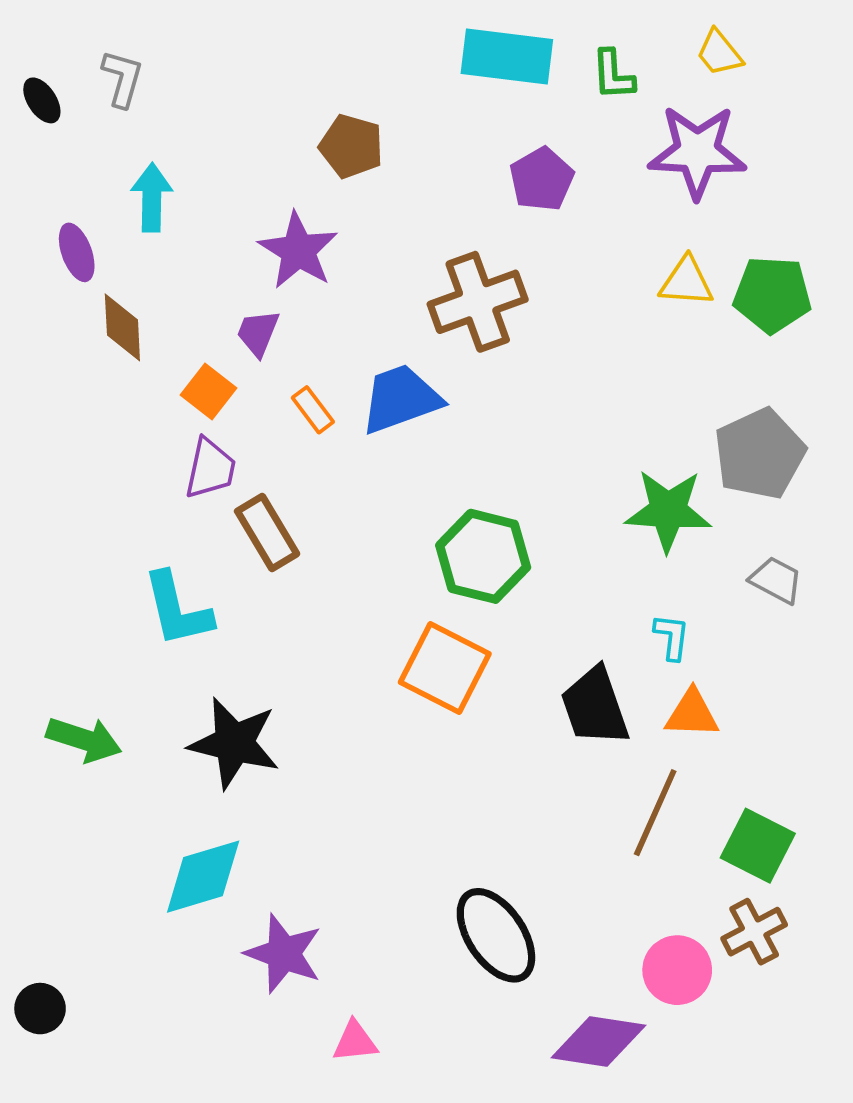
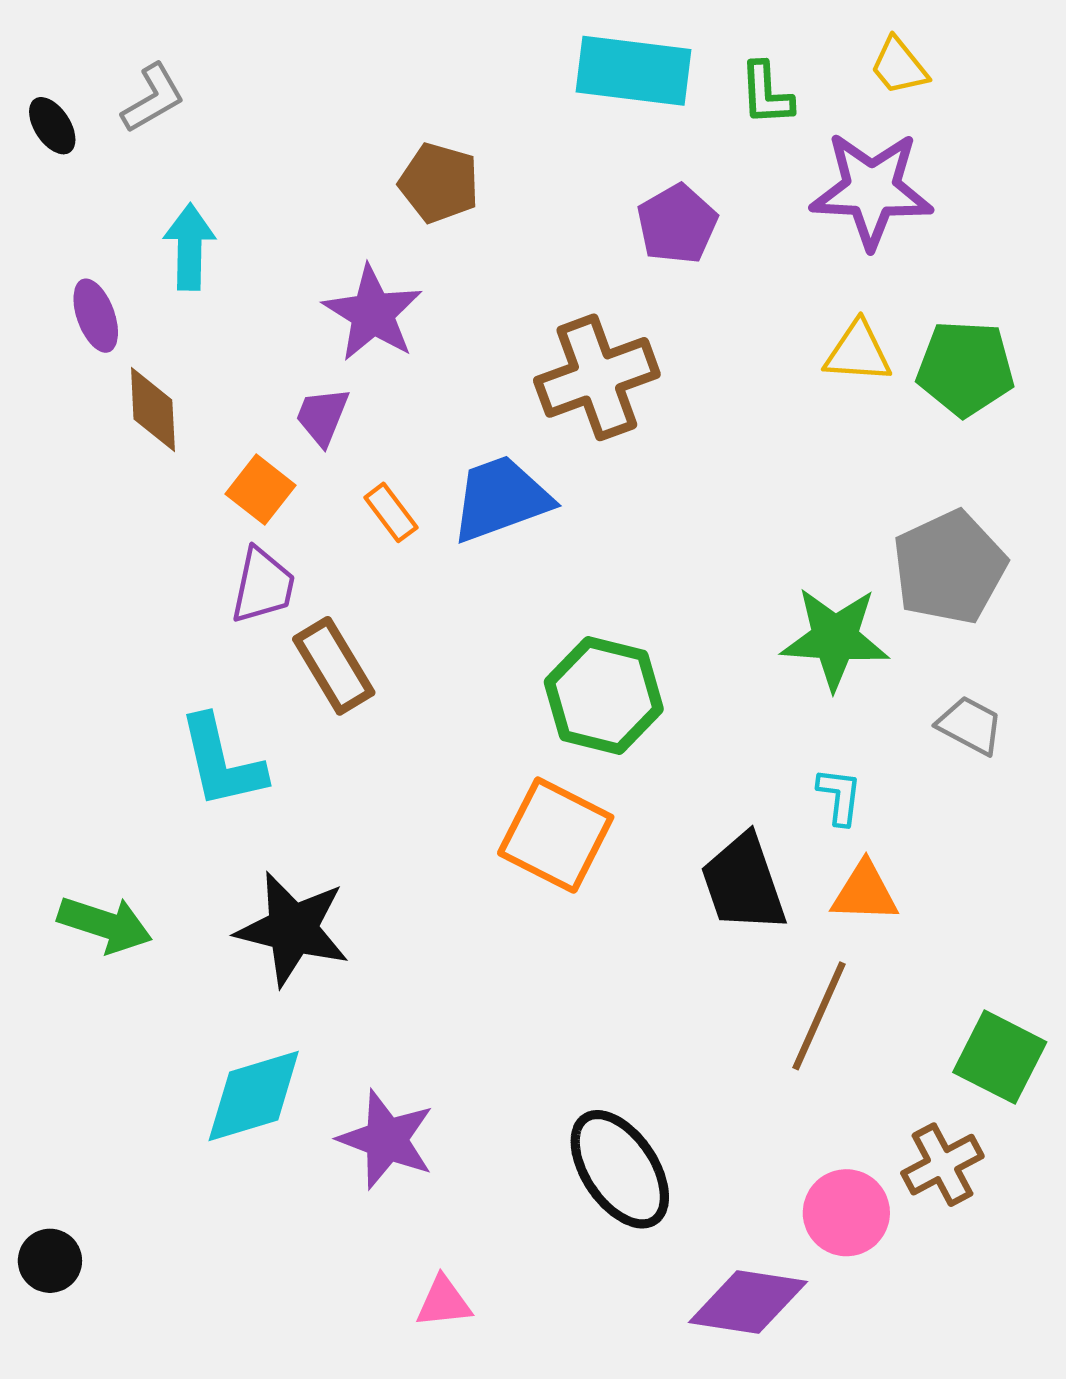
gray L-shape: (122, 78) -> (153, 98), turned 44
green square: (758, 846) -> (1000, 1057), moved
purple star: (284, 954) -> (386, 1139), moved

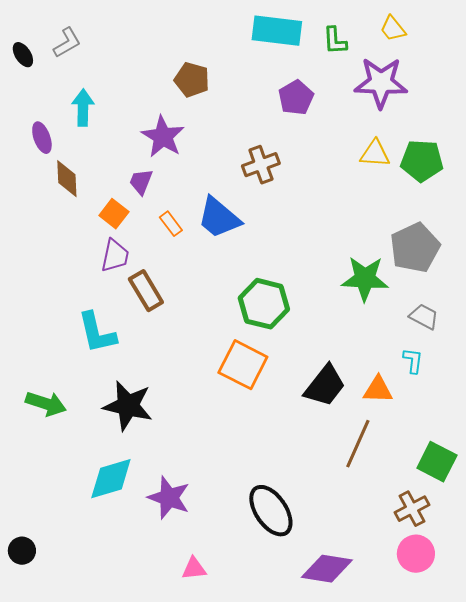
brown cross: (597, 377) -> (261, 165), size x0.7
blue trapezoid: (501, 499) -> (219, 218), turned -120
cyan L-shape: (839, 796) -> (413, 361), moved
black trapezoid: (743, 883) -> (325, 386), turned -123
pink circle: (846, 1213) -> (416, 554), moved

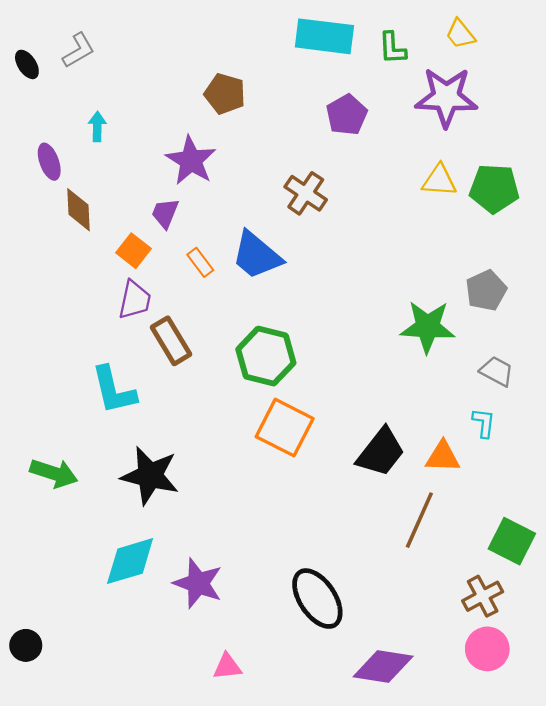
cyan arrow: (83, 108) -> (97, 127), size x0.7
brown cross: (261, 165) -> (306, 193), turned -36
gray pentagon: (415, 248) -> (486, 290), size x0.7
green hexagon: (264, 304) -> (266, 356), moved

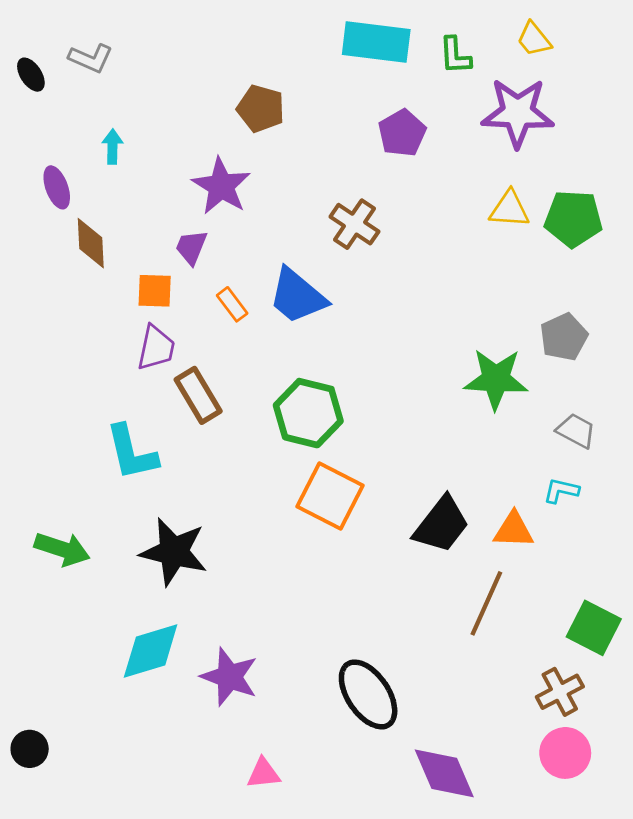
gray L-shape: (78, 50) -> (91, 58), turned 54
orange square: (134, 251) -> (155, 291), turned -36
cyan L-shape: (484, 423) -> (561, 491), turned -84
purple diamond: (383, 666) -> (444, 773), turned 58

